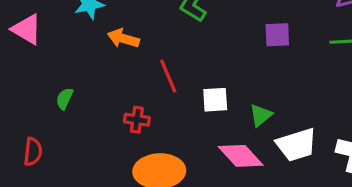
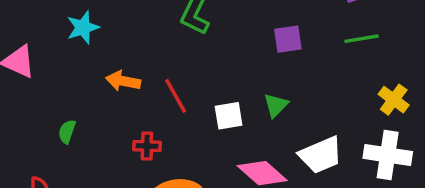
orange arrow: (123, 38) -> (123, 81), moved
green triangle: (261, 115) -> (276, 105), moved

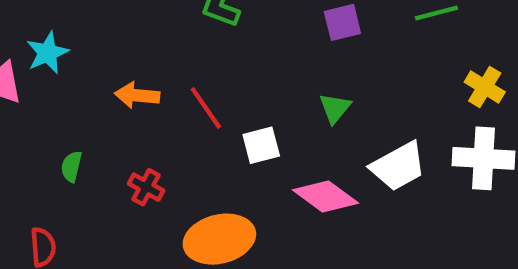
cyan star: (83, 28) -> (48, 53), moved
white square: (229, 116) -> (261, 145), moved
red cross: (147, 146) -> (146, 187), moved, turned 32

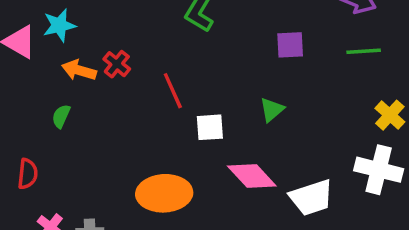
orange arrow: (137, 95) -> (79, 70), moved
white trapezoid: (398, 166) -> (311, 198), moved
red cross: (146, 187) -> (117, 64), moved

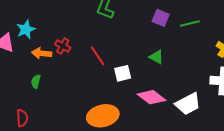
purple square: (290, 45) -> (161, 18), turned 36
green line: (364, 51) -> (190, 24), moved
green triangle: (272, 110) -> (156, 57), turned -42

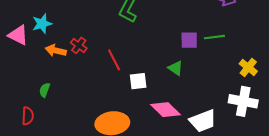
purple square: (161, 18) -> (189, 40), moved, turned -30
green semicircle: (36, 82) -> (45, 90), moved

